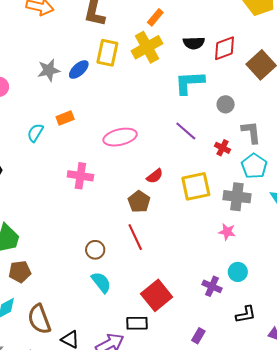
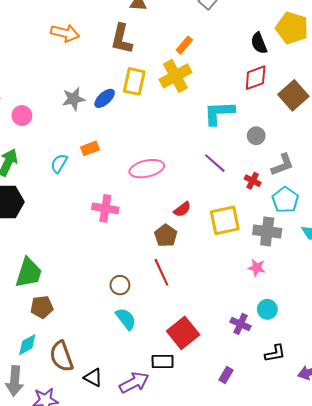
black semicircle: (194, 43) -> (259, 43), moved, turned 70
gray L-shape: (251, 132) -> (282, 165), turned 75

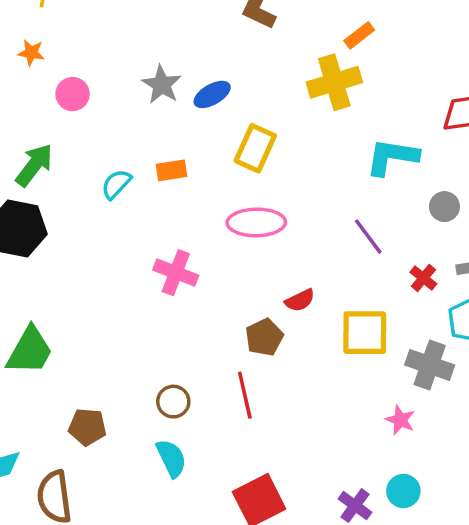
yellow rectangle: (134, 81) -> (255, 148), moved
gray star: (73, 99) -> (162, 85), turned 30
brown pentagon: (42, 307) -> (87, 427), moved

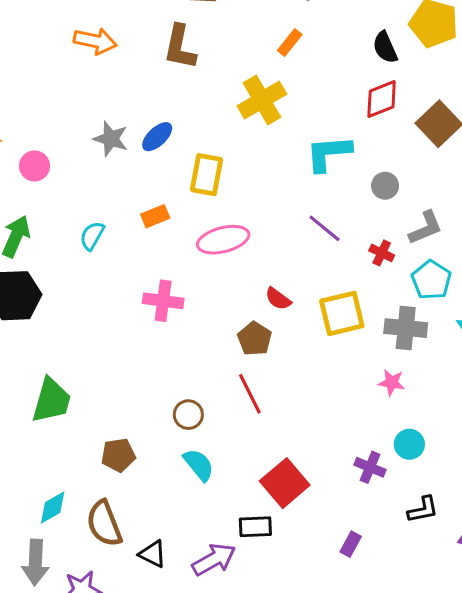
orange rectangle: (359, 35) -> (290, 42), moved
orange rectangle: (171, 170) -> (155, 216), moved
red semicircle: (300, 300) -> (278, 299), turned 76

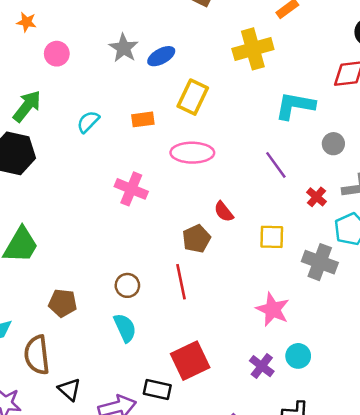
yellow square: (342, 313) -> (272, 237), size x0.7
pink star: (392, 382) -> (273, 309), moved, size x1.5

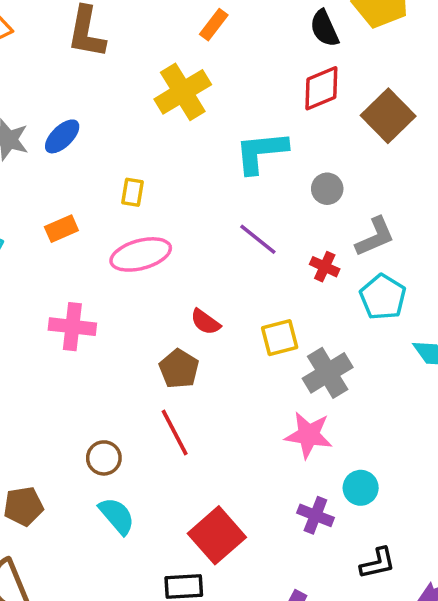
yellow rectangle: (193, 97) -> (133, 192), moved, size x0.6
gray cross: (320, 262) -> (328, 373), moved, turned -36

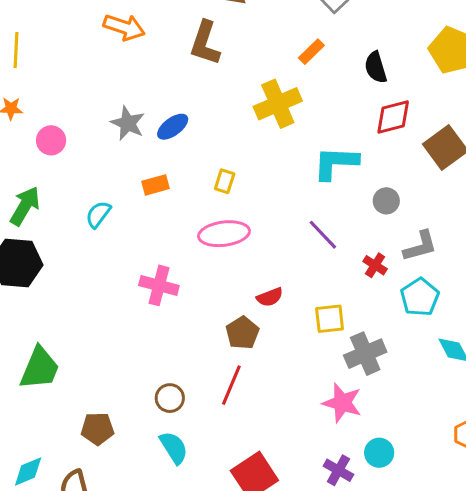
black semicircle: (324, 28) -> (376, 67), moved
orange rectangle: (61, 229) -> (156, 185), moved
red semicircle: (205, 322) -> (270, 297), turned -65
red line: (175, 432) -> (231, 385), turned 42

